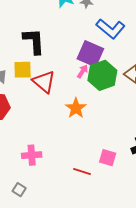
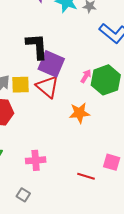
purple square: (90, 54) -> (51, 64), moved
yellow square: (23, 70) -> (20, 85), moved
orange star: (76, 108) -> (79, 113), turned 30

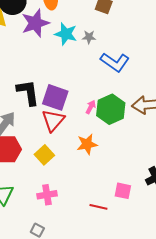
black L-shape: (37, 46) -> (28, 92), moved
yellow square: (20, 85) -> (44, 155), moved, turned -36
red triangle: (47, 87) -> (53, 120), turned 35

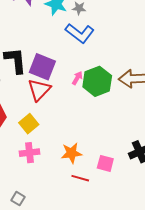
blue L-shape: (115, 62) -> (80, 33), moved
orange star: (87, 144) -> (71, 153), moved
pink cross: (47, 195) -> (29, 153), moved

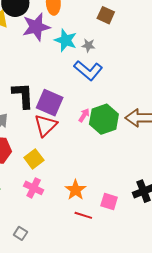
pink cross: (29, 153) -> (34, 188), turned 30
orange star: (71, 153) -> (76, 190), turned -30

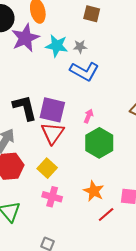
green hexagon: (104, 119) -> (99, 143), moved
red line: (83, 215) -> (106, 215), turned -48

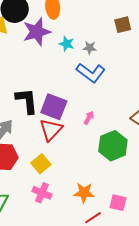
brown square: (92, 14) -> (123, 25), moved, turned -36
cyan star: (57, 46) -> (67, 44), size x0.7
green hexagon: (99, 143) -> (113, 146), moved
orange star: (94, 191) -> (84, 193), turned -30

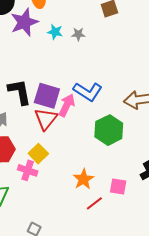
blue L-shape: (91, 73) -> (88, 92), moved
pink arrow: (89, 118) -> (67, 105), moved, size x1.6
pink cross: (42, 193) -> (28, 170), moved
orange star: (84, 193) -> (83, 179), turned -30

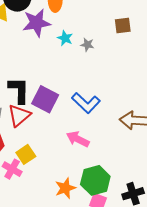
pink arrow: (67, 105) -> (78, 139), moved, turned -100
red triangle: (46, 119) -> (19, 115), moved
green hexagon: (109, 130) -> (95, 180), moved

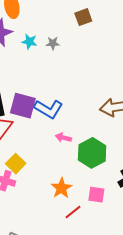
blue L-shape: (86, 103) -> (48, 109), moved
pink arrow: (78, 139) -> (63, 138), size x0.7
green hexagon: (95, 180) -> (92, 153), moved

